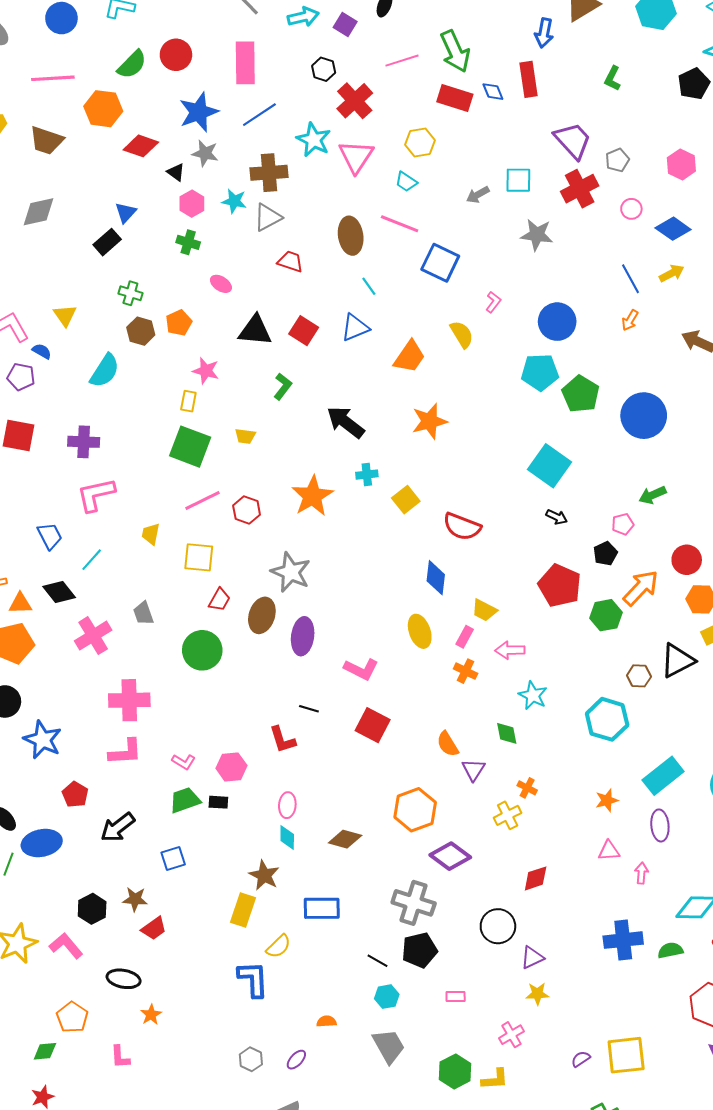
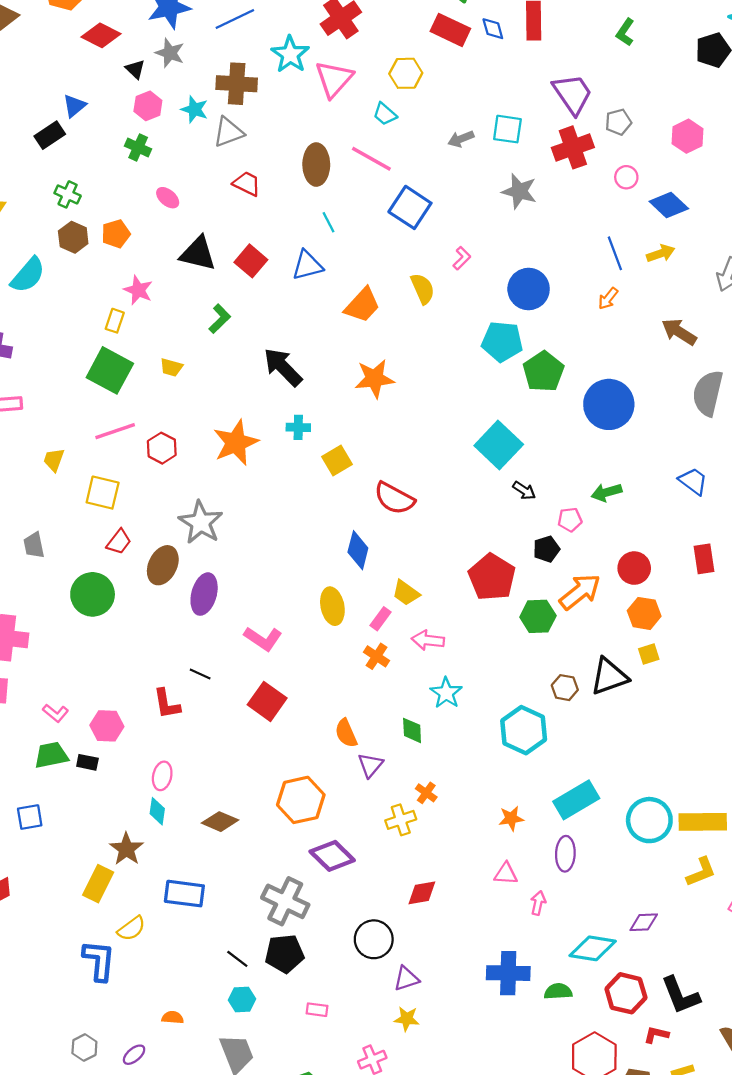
black arrow: (557, 517) -> (524, 490), moved

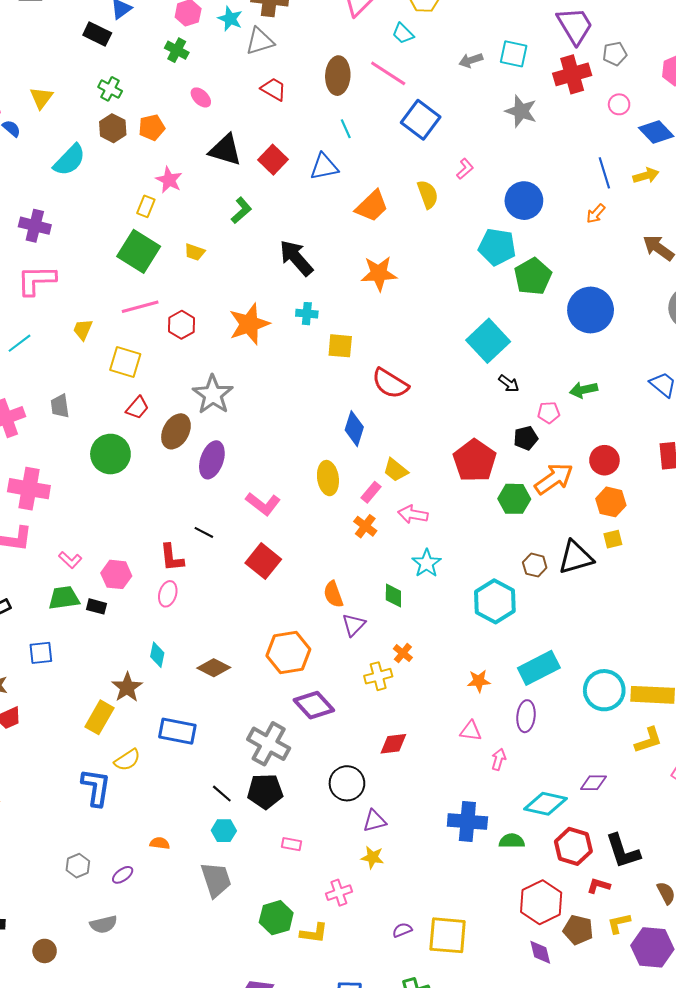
black rectangle: (50, 135) -> (97, 34), turned 56
yellow square: (337, 460) -> (340, 346), turned 32
pink ellipse: (162, 776) -> (168, 594), moved

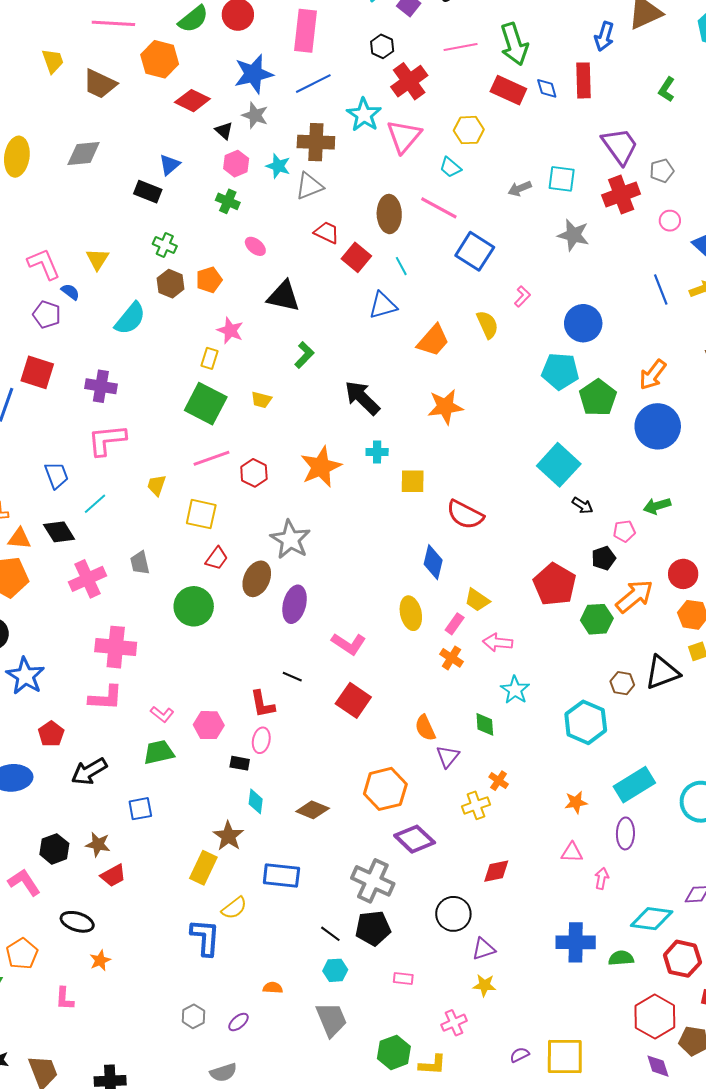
red square: (273, 160) -> (356, 257), moved
orange arrow: (596, 214) -> (653, 375), moved, size x1.5
black rectangle: (96, 606) -> (240, 763), moved

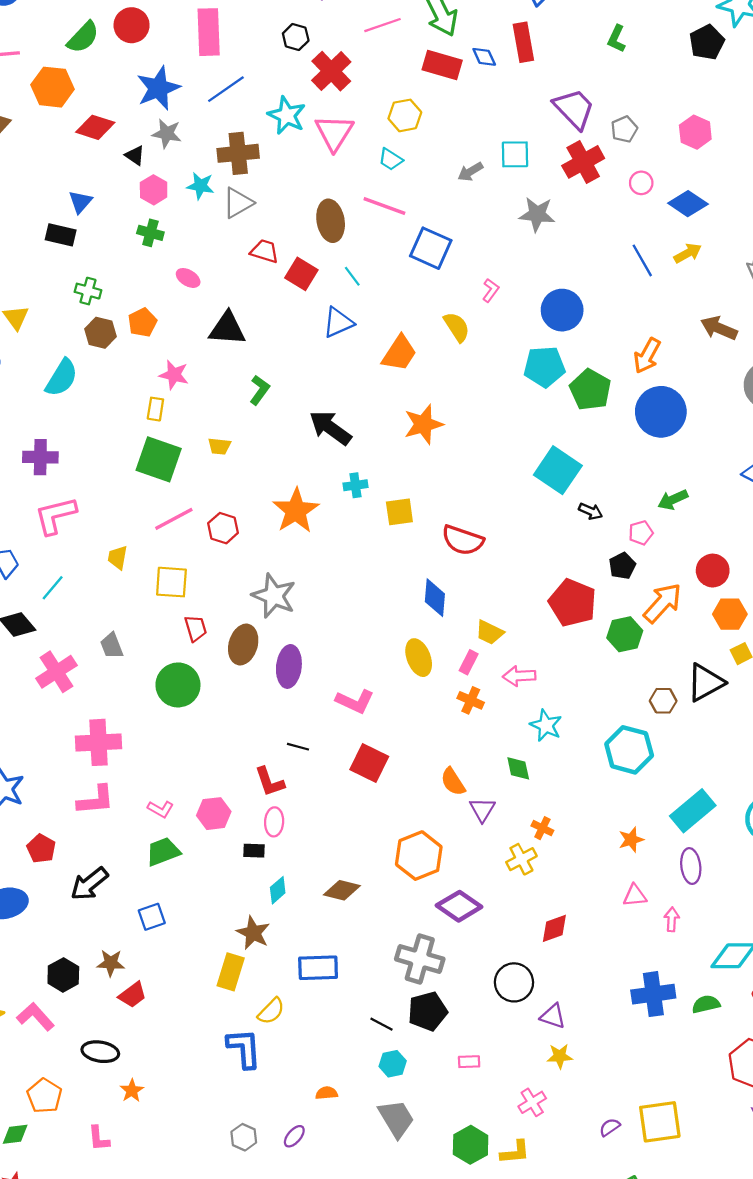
red trapezoid: (217, 558) -> (196, 628), turned -45
cyan diamond: (256, 801) -> (278, 890), turned 50
purple triangle: (484, 949) -> (553, 1016), turned 45

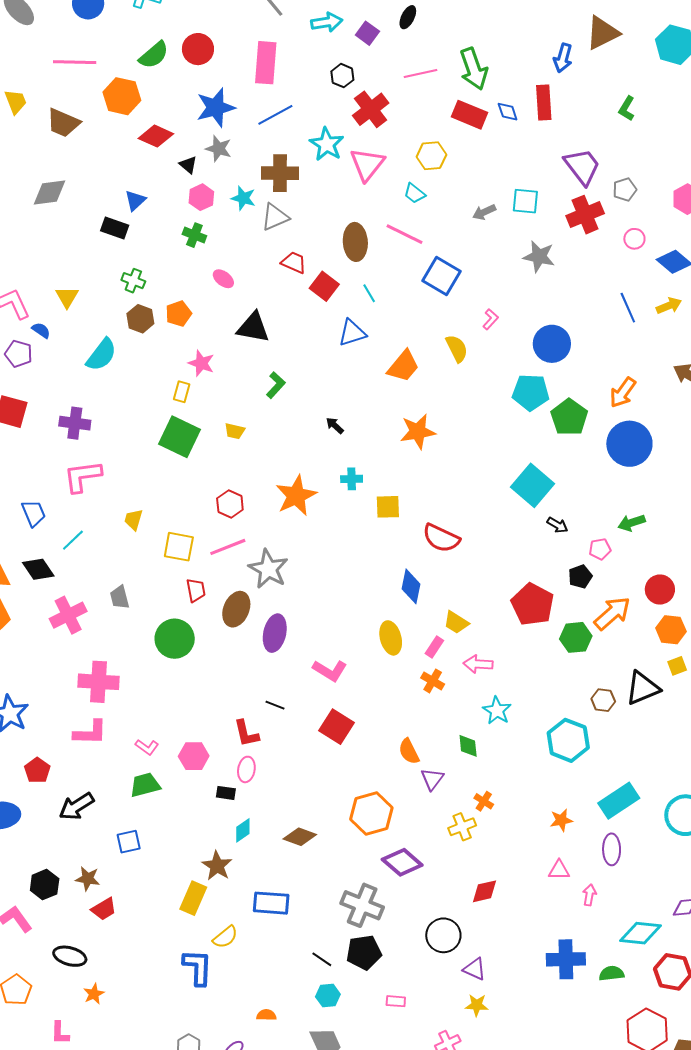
black arrow: (330, 428) -> (335, 426), size x0.5
pink line: (174, 519) -> (228, 547), moved

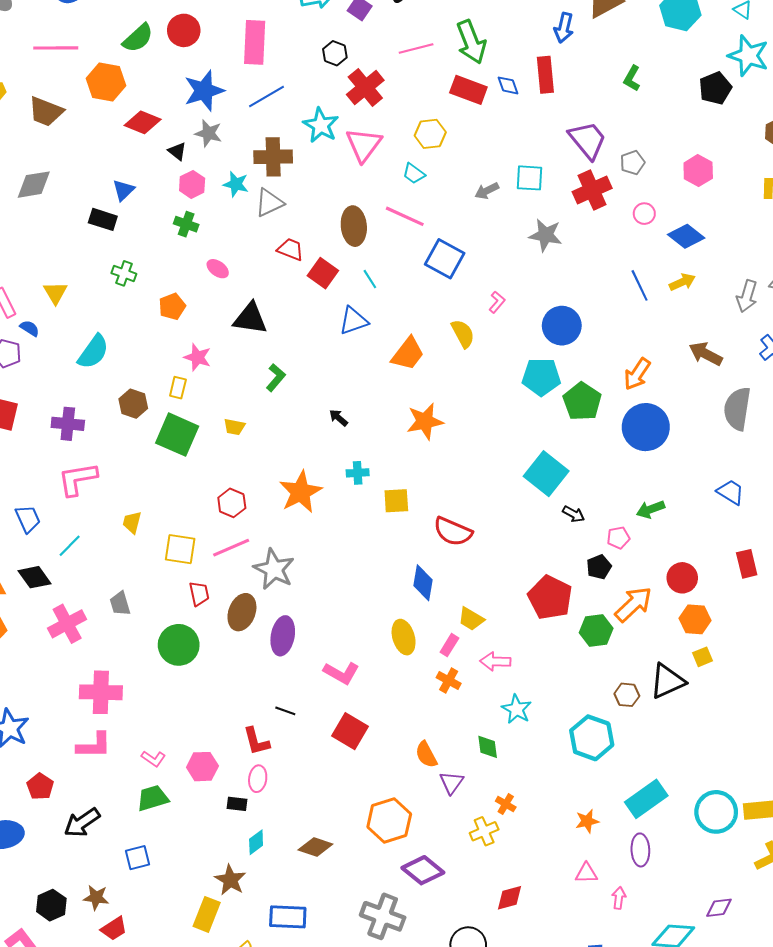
brown hexagon: (140, 319) -> (133, 404), moved

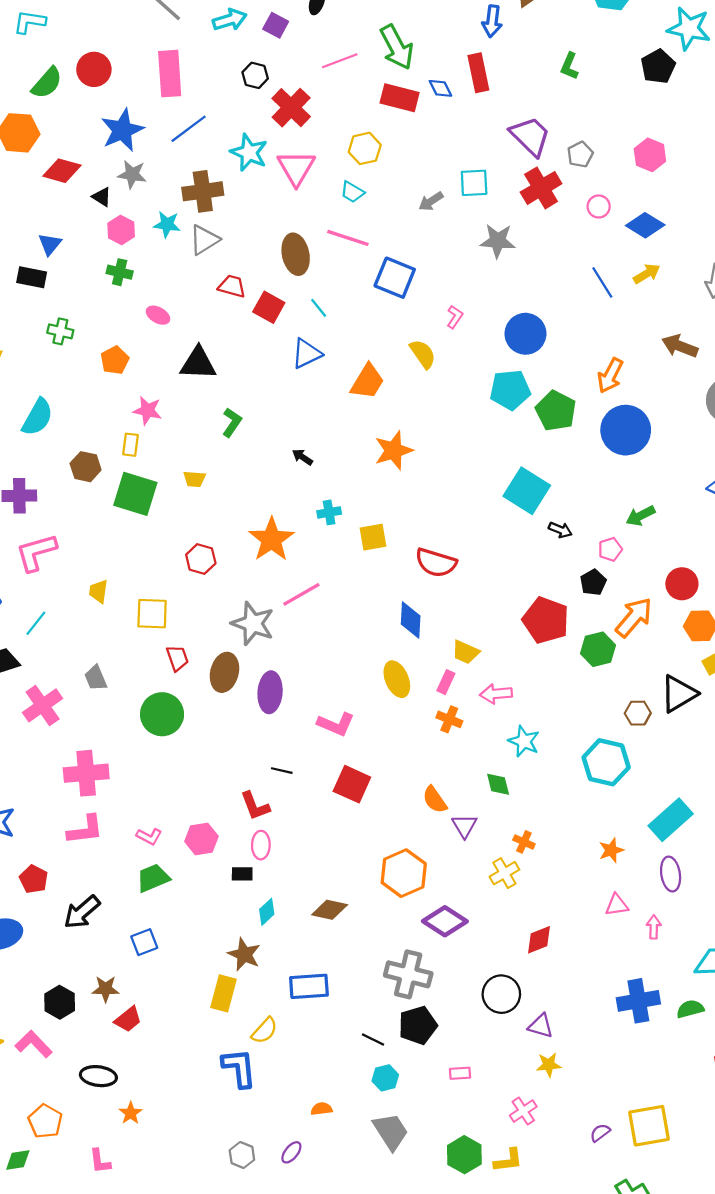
pink line: (231, 548) -> (301, 594), moved

